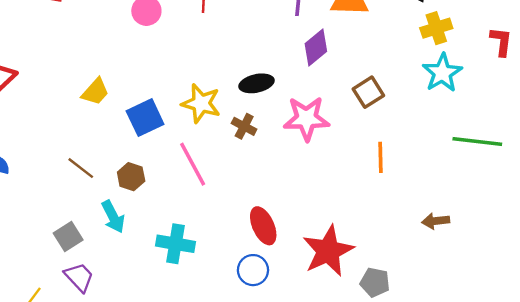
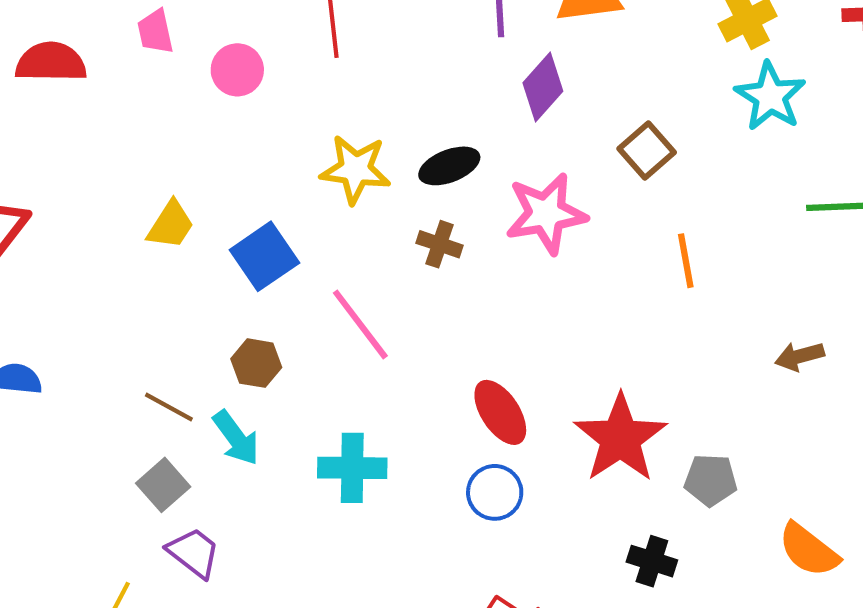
yellow star: (201, 103) -> (355, 169), moved
brown line: (81, 168) -> (169, 407), moved

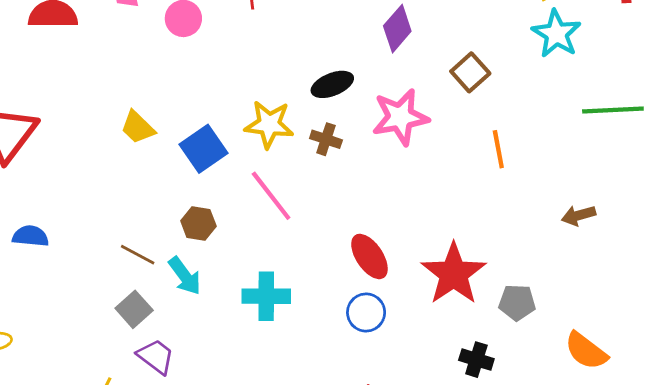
yellow star: (355, 169) -> (269, 124), moved
yellow trapezoid: (171, 225) -> (138, 127), turned 102

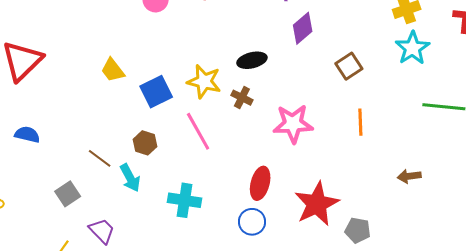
pink star: (400, 117) -> (293, 124), moved
red ellipse: (369, 256) -> (260, 183), turned 40
gray square: (134, 309) -> (68, 194), moved

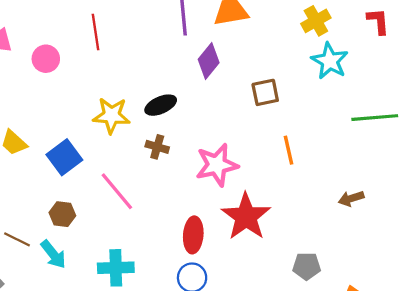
brown square: (349, 66) -> (265, 92), turned 32
yellow star: (204, 81) -> (111, 115), moved
red star: (317, 204) -> (246, 217), moved

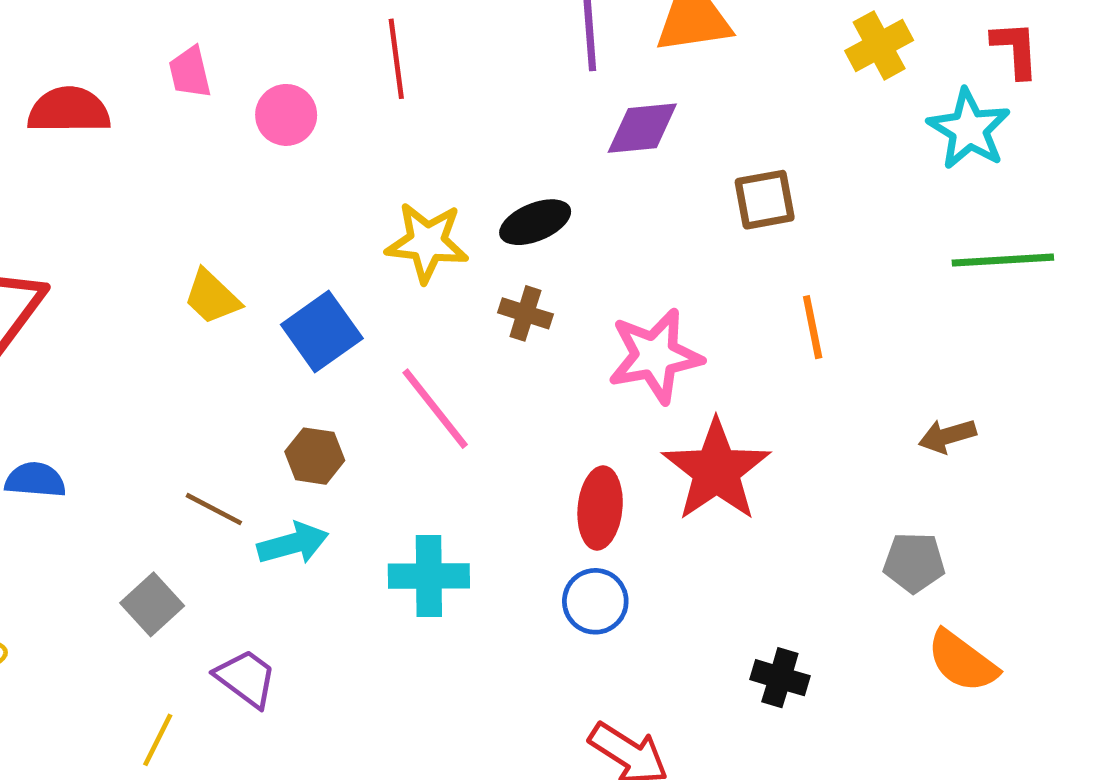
purple diamond: (209, 61) -> (642, 128), turned 44
cyan star: (330, 61) -> (969, 129), moved
cyan arrow: (53, 254) -> (293, 544), turned -68
gray pentagon: (307, 266) -> (914, 562), moved

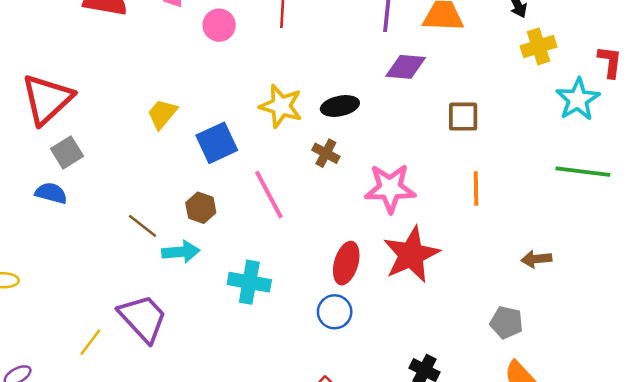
yellow trapezoid: (212, 297) -> (162, 114), turned 76
gray square: (152, 604) -> (67, 152), moved
purple trapezoid: (246, 678) -> (143, 318), size x1.5

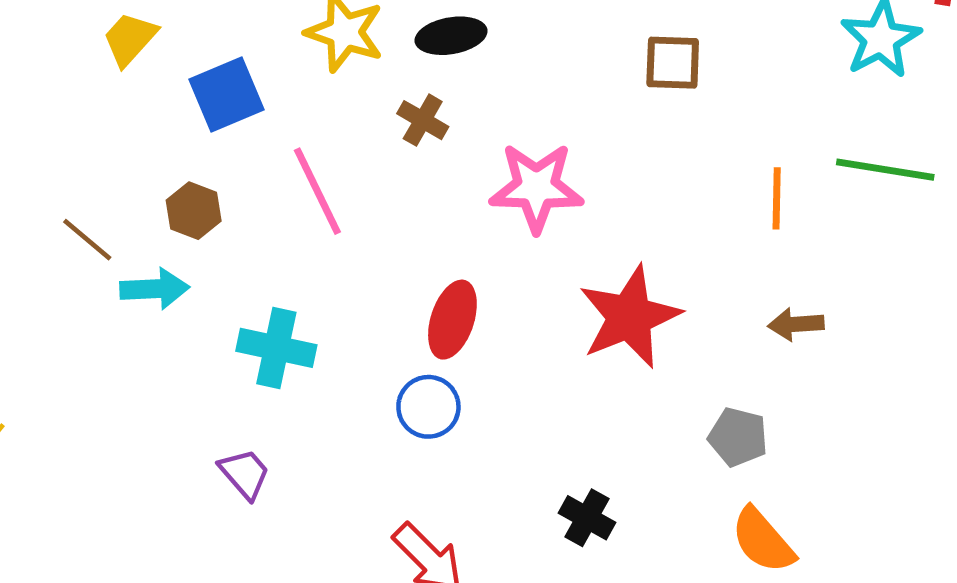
orange line: (476, 188) -> (777, 198), moved
red star: (411, 255) -> (630, 317), moved
purple trapezoid: (143, 318) -> (245, 474), moved, size x0.6

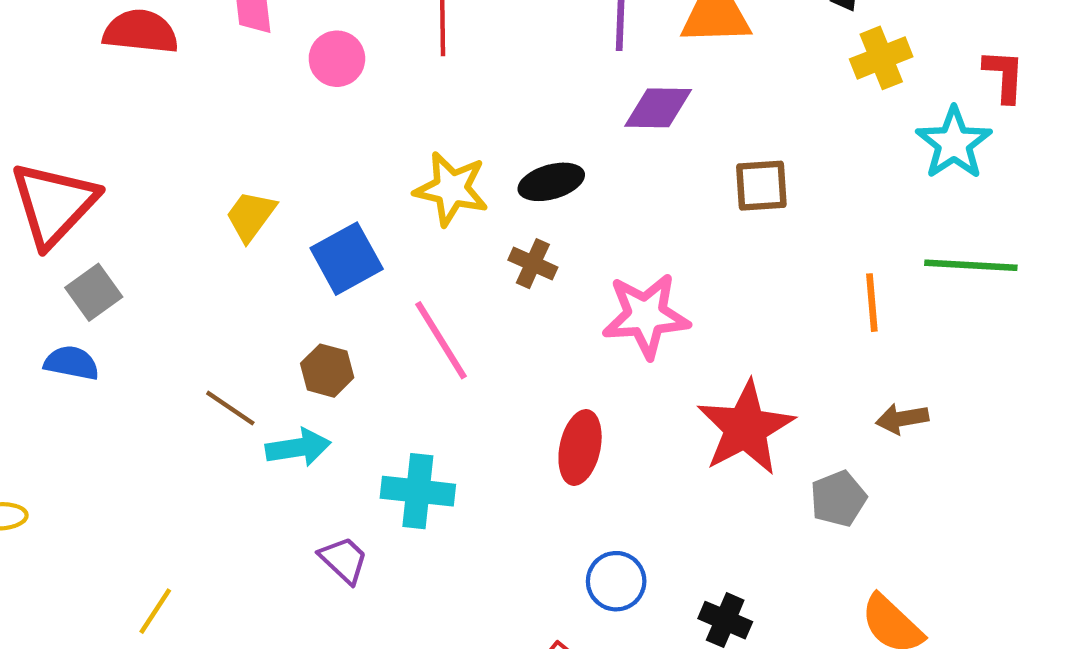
blue circle: (428, 407) -> (616, 581), moved
gray pentagon: (738, 437) -> (838, 499), moved, turned -30
purple trapezoid: (245, 474) -> (344, 560), moved

